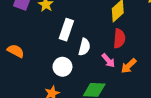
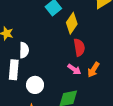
white rectangle: (66, 30) -> (14, 70), moved
white semicircle: (84, 47) -> (24, 50), moved

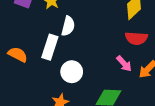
red semicircle: (79, 47) -> (136, 38), turned 90

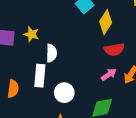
orange semicircle: (18, 55) -> (13, 89), turned 84
pink arrow: (124, 64) -> (109, 75), turned -70

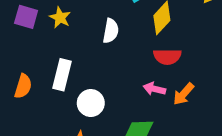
white semicircle: (51, 53) -> (111, 31), moved
pink arrow: (109, 75) -> (154, 89), turned -140

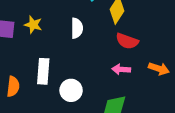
red semicircle: (167, 57) -> (127, 41), turned 30
orange arrow: (184, 94) -> (159, 69), moved, turned -102

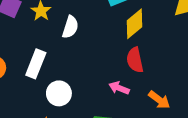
white semicircle: (77, 28) -> (70, 27), moved
red semicircle: (127, 41) -> (135, 60), turned 40

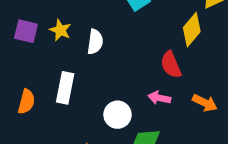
yellow diamond: (135, 24) -> (192, 30), moved
white circle: (59, 93) -> (117, 115), moved

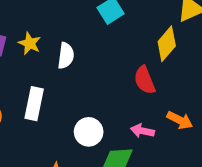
pink arrow: (159, 98) -> (142, 131), moved

